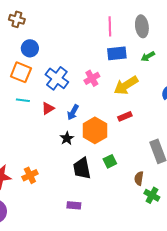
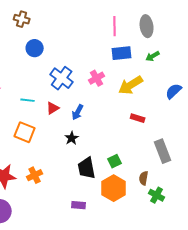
orange square: (21, 72) -> (25, 132), moved
red rectangle: (125, 116) -> (138, 118), moved, turned 40
orange hexagon: (95, 130) -> (114, 188), moved

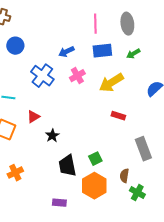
red triangle: (53, 108) -> (33, 117), moved
blue arrow: (78, 112) -> (66, 52), moved, turned 35

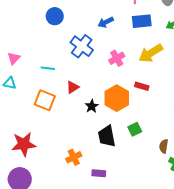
pink cross: (77, 76) -> (117, 58), moved
red rectangle: (118, 116) -> (142, 86), moved
orange cross: (15, 173) -> (74, 157), moved
orange hexagon: (94, 186) -> (117, 98), moved

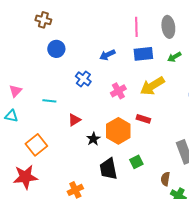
blue cross: (82, 46) -> (83, 79), size x0.7
orange square: (45, 100) -> (36, 145), moved, turned 30

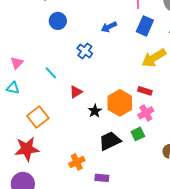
blue rectangle: (143, 54) -> (145, 26), turned -60
pink cross: (118, 91) -> (146, 113), moved
cyan line: (49, 101) -> (51, 73), turned 40
black trapezoid: (108, 169) -> (110, 141), turned 75

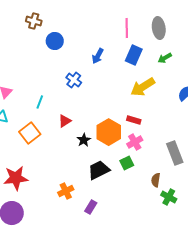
blue circle: (58, 21) -> (55, 41), moved
blue arrow: (109, 27) -> (98, 56), turned -35
cyan line: (51, 73) -> (40, 102), turned 64
orange square: (38, 117) -> (30, 133), moved
purple rectangle: (102, 178) -> (91, 207), turned -64

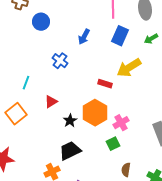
red rectangle: (134, 120) -> (105, 84), moved
black trapezoid: (99, 170) -> (70, 151), moved
brown semicircle: (156, 180) -> (126, 170), moved

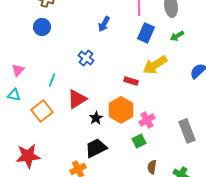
blue circle: (41, 22) -> (42, 27), moved
blue arrow: (84, 37) -> (104, 24), moved
red triangle: (51, 102) -> (77, 99), size x1.5

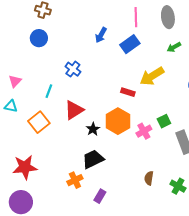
blue rectangle: (146, 33) -> (130, 44), moved, turned 30
blue cross: (86, 58) -> (73, 69), moved
green square: (139, 141) -> (164, 121), moved

